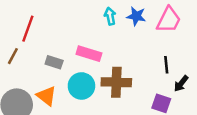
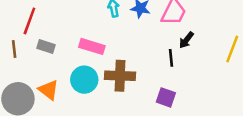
brown line: (13, 56) -> (14, 49), turned -35
gray rectangle: (54, 62) -> (46, 46), moved
black arrow: (181, 83) -> (186, 40), moved

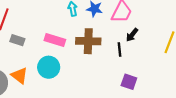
brown cross: (120, 76) -> (88, 41), moved
purple square: (166, 97) -> (129, 82), moved

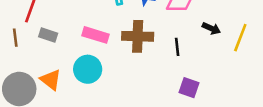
black arrow: (132, 35) -> (211, 28), moved, turned -104

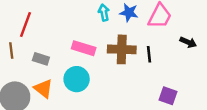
gray rectangle: (48, 35) -> (41, 59), moved
black line: (177, 47) -> (149, 54), moved

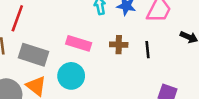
brown cross: (122, 49) -> (119, 45), size x0.6
gray rectangle: (41, 59) -> (34, 55), size x1.6

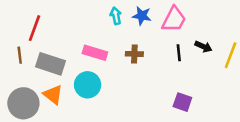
black line: (148, 50) -> (179, 53), moved

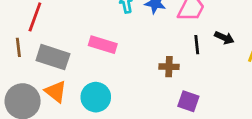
brown cross: (134, 54) -> (169, 67), moved
cyan circle: (88, 85) -> (96, 97), moved
purple square: (182, 102) -> (188, 101), moved

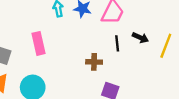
pink rectangle: (103, 45) -> (38, 43), turned 60

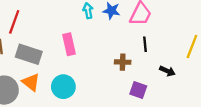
black arrow: (140, 38) -> (167, 71), moved

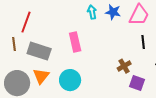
brown cross: (123, 62) -> (124, 66), moved, turned -32
orange triangle: (31, 82) -> (41, 76), turned 30

